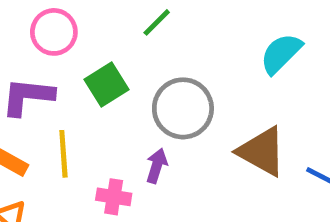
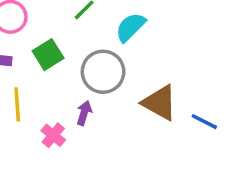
cyan semicircle: (281, 53) -> (130, 27), moved
pink cross: (114, 197) -> (53, 135), turned 30

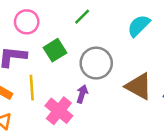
cyan semicircle: (130, 27) -> (139, 26), moved
pink cross: (53, 135) -> (59, 111), size x1.5

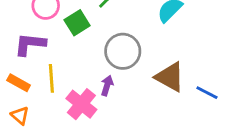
green square: (55, 50) -> (77, 23), moved

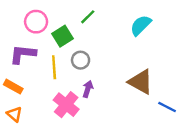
gray circle: (123, 51) -> (81, 60), moved, size x0.6
yellow line: (51, 78) -> (54, 67), moved
blue line: (207, 93) -> (167, 107), moved

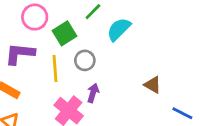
cyan semicircle: (141, 25) -> (119, 29), moved
brown triangle: (141, 82) -> (153, 85), size x0.6

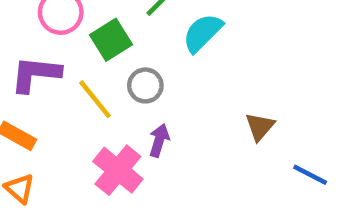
yellow line: (55, 69) -> (95, 99), turned -35
brown triangle: (153, 85) -> (260, 127), turned 42

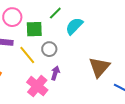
green square: (111, 40) -> (34, 29), turned 30
brown triangle: (260, 127) -> (99, 67), size x1.6

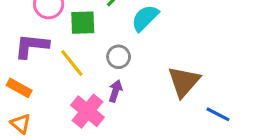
gray circle: (49, 49) -> (119, 57), moved

